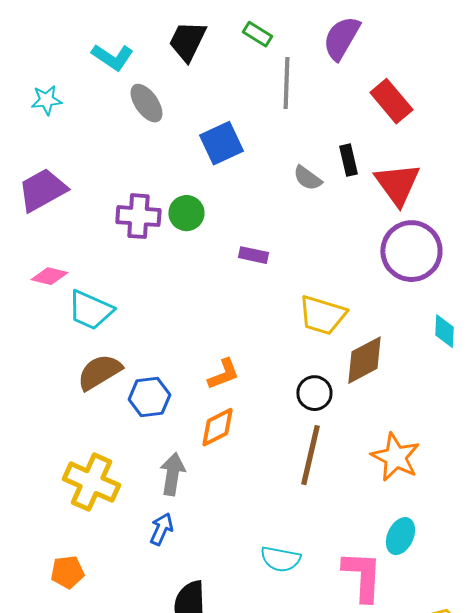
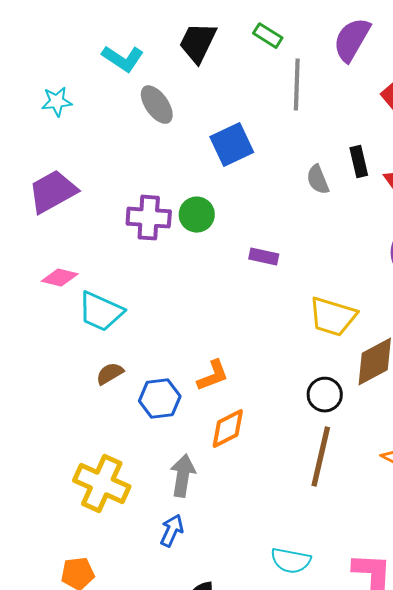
gray semicircle: (307, 178) -> (318, 180), turned 32
brown semicircle: (99, 372) -> (110, 374), size x0.6
orange L-shape: (223, 374) -> (213, 376), moved

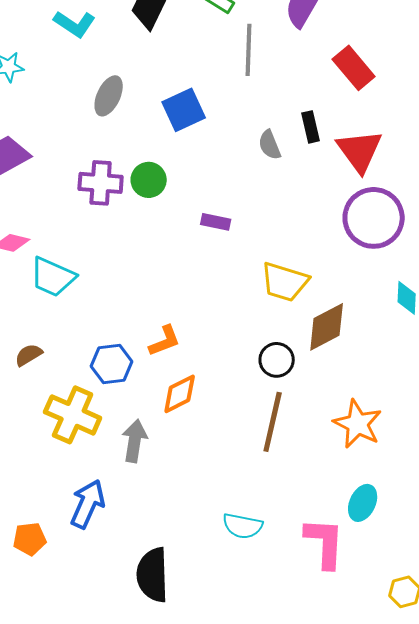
gray ellipse: (157, 105) -> (109, 96), moved, turned 60
brown semicircle: (110, 374) -> (29, 355), moved
yellow cross: (102, 484) -> (73, 415), moved
blue arrow: (172, 531) -> (88, 504), moved, size x1.5

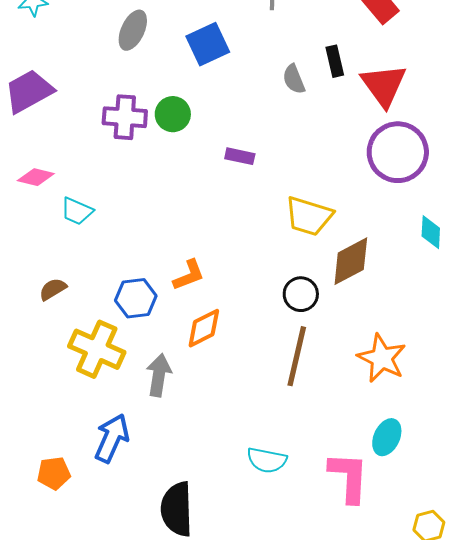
cyan trapezoid: (53, 277) -> (77, 211), size x0.7

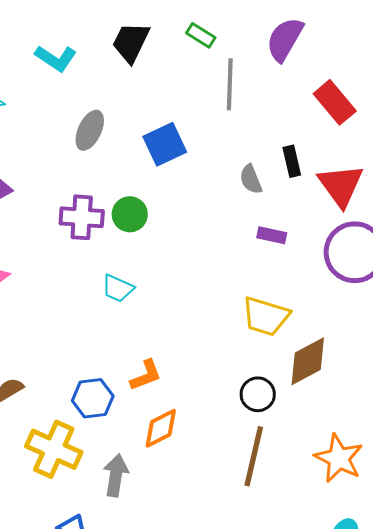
purple rectangle: (240, 156) -> (272, 235), moved
cyan trapezoid: (77, 211) -> (118, 288), moved

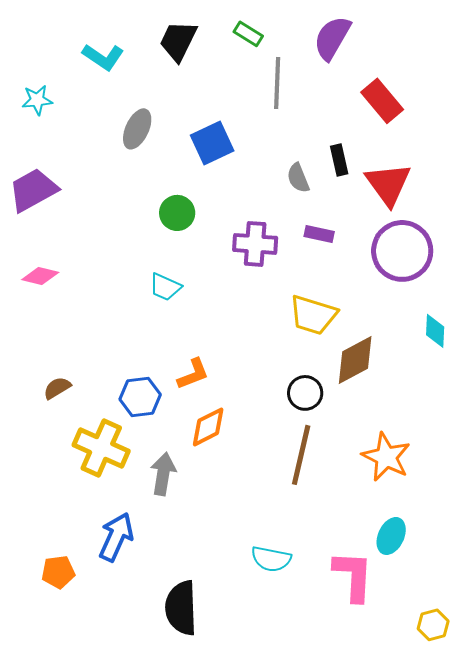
purple cross: (82, 217) -> (255, 244), moved

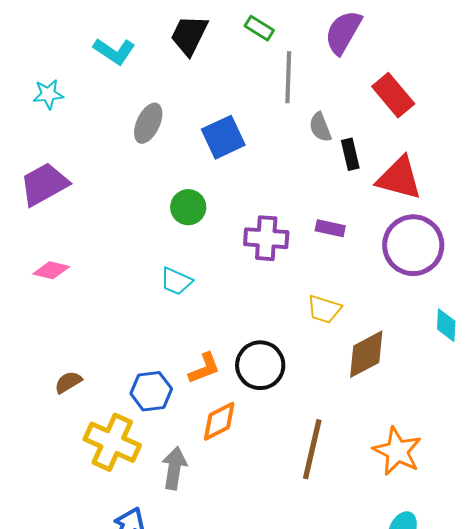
gray semicircle: (298, 178) -> (320, 127), moved
red triangle: (388, 184) -> (399, 178), turned -39
yellow trapezoid: (313, 315) -> (324, 309), size x0.7
black circle: (305, 393) -> (260, 365), moved, size x1.4

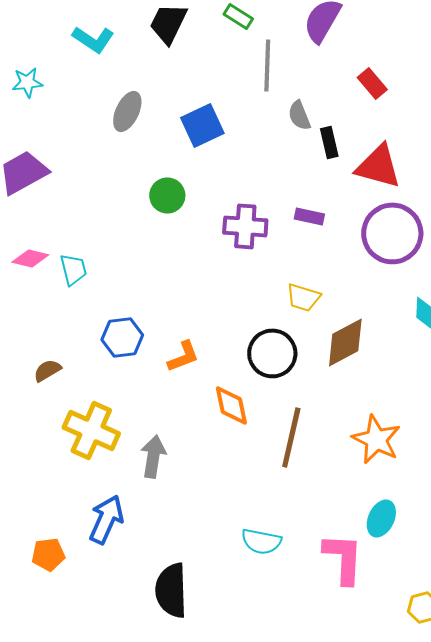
red rectangle: (393, 95) -> (372, 83), size x0.7
cyan trapezoid: (176, 281) -> (73, 269), moved, turned -128
black circle: (260, 365) -> (272, 353), moved
blue hexagon: (151, 391) -> (122, 337), moved
orange diamond: (219, 421) -> (231, 405), moved, turned -75

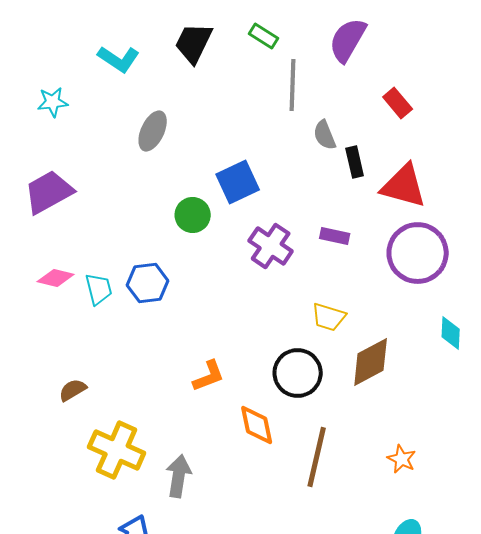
blue square: (202, 125) -> (238, 182), moved
purple cross: (245, 226) -> (271, 246), turned 30
blue hexagon: (122, 337) -> (148, 283), moved
orange star: (376, 439) -> (402, 459), size x0.6

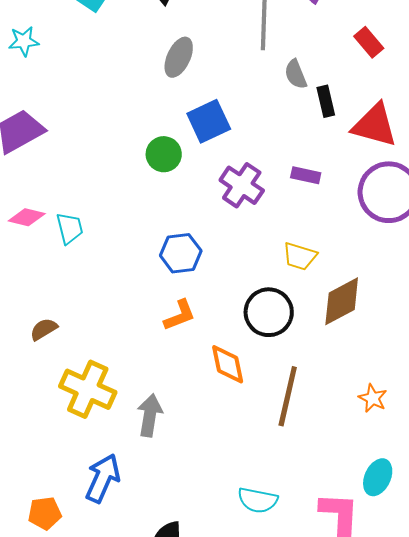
gray ellipse: (153, 131) -> (179, 57), moved
blue hexagon: (148, 283) -> (181, 253), moved

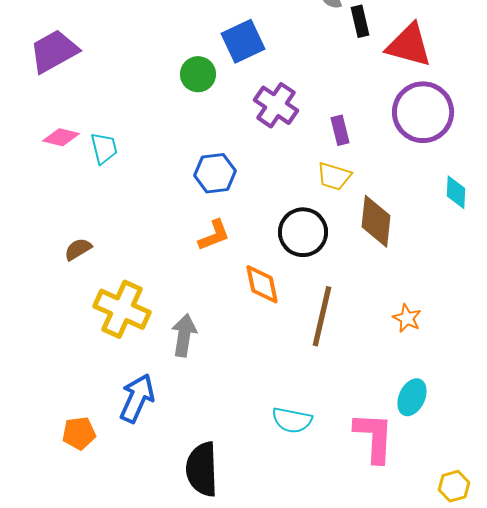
purple rectangle: (306, 175) -> (340, 130), moved, turned 64
brown diamond: (342, 301) -> (376, 221), turned -56

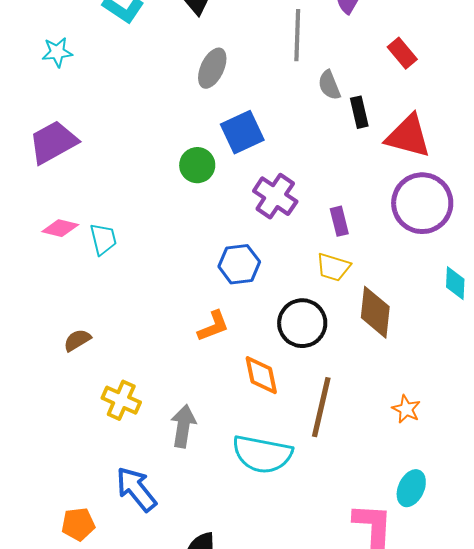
blue hexagon: (215, 173) -> (239, 264), moved
yellow cross: (122, 309) -> (121, 400), size x0.7
blue arrow: (137, 398) -> (136, 489), turned -63
cyan semicircle: (292, 420) -> (262, 454), moved, size x1.5

